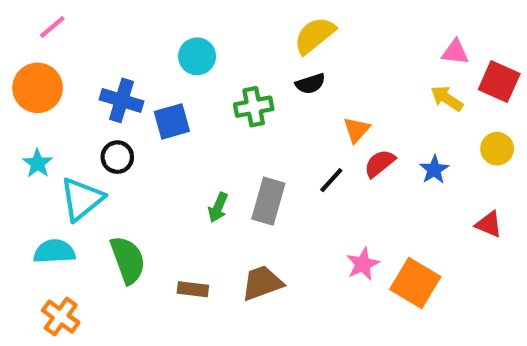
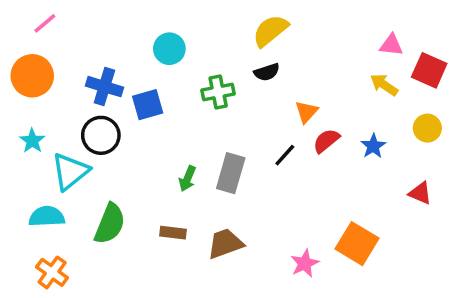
black circle: (117, 157) -> (101, 135), size x1.4
green semicircle: (128, 260) -> (110, 224), turned 42
pink star: (363, 264) -> (305, 263), moved
brown rectangle: (193, 289) -> (173, 233), moved

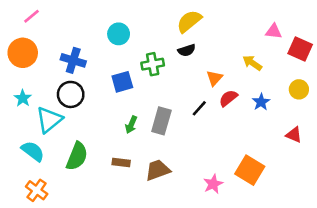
yellow arrow: (384, 85) -> (252, 63), moved
blue square: (148, 105) -> (122, 82), moved
cyan semicircle: (47, 216) -> (33, 151), turned 40

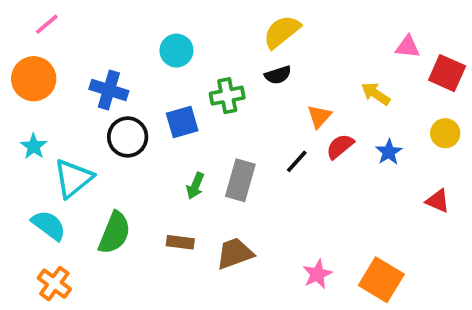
black circle: (71, 94) -> (128, 137), moved
orange square: (250, 170) -> (381, 280), moved

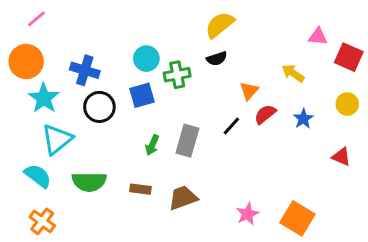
cyan circle: (176, 51) -> (146, 59), moved
cyan star: (34, 146) -> (44, 98), moved, size x1.5
green semicircle: (114, 233) -> (89, 182), turned 68

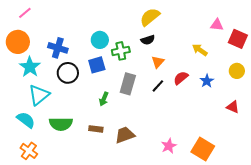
orange triangle: (249, 91) -> (158, 62), moved
gray rectangle: (187, 141) -> (128, 84), moved

